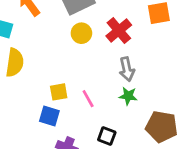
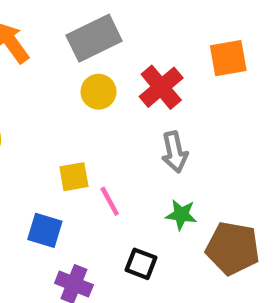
yellow square: (59, 92) -> (74, 177), moved
green star: (128, 96) -> (181, 215), moved

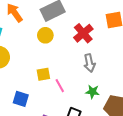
yellow circle: (99, 92) -> (45, 35), moved
blue square: (45, 230) -> (21, 99), moved

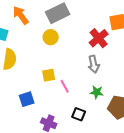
red cross: (83, 33) -> (99, 38), moved
blue square: (21, 99) -> (27, 99), turned -35

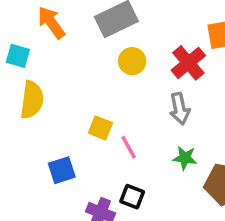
yellow circle: (51, 37) -> (132, 61), moved
yellow square: (49, 75) -> (100, 128), turned 32
black square: (79, 114) -> (132, 197), moved

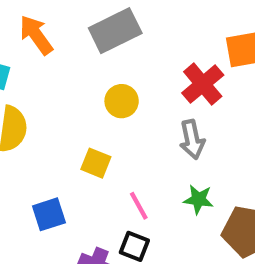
yellow circle: (132, 61) -> (122, 101), moved
pink line: (129, 147) -> (139, 206), moved

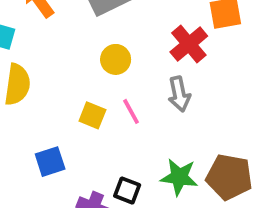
green star: (198, 199) -> (179, 177), moved, size x1.4
pink line: (139, 206) -> (131, 111), moved

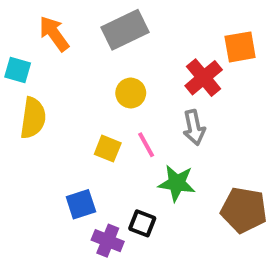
blue square: (50, 162) -> (81, 204), moved
green star: (179, 177) -> (177, 183), moved

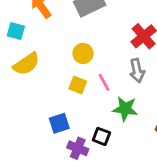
yellow circle: (131, 93) -> (83, 53), moved
yellow semicircle: (33, 118) -> (26, 64), turned 48

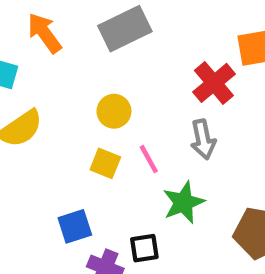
green star: (125, 109) -> (184, 202), turned -30
black square: (101, 136) -> (144, 248), turned -30

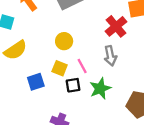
blue square: (75, 226) -> (36, 82), moved
black square: (144, 248) -> (73, 85), moved

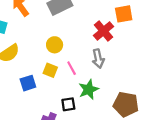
black square: (73, 85) -> (68, 104), moved

